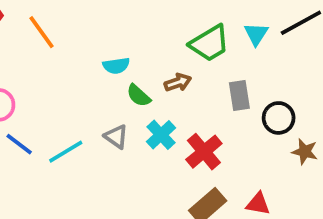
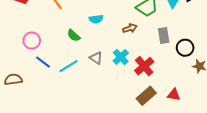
green semicircle: (139, 96) -> (74, 35), moved

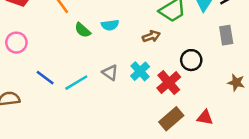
green semicircle: (74, 35) -> (83, 30), moved
gray rectangle: (164, 35) -> (226, 35), moved
pink circle: (32, 41) -> (16, 43), moved
black circle: (185, 48) -> (191, 60), moved

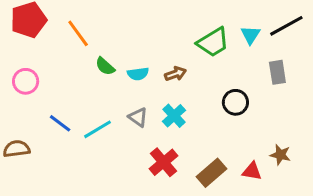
cyan semicircle: (110, 25) -> (138, 74), moved
brown arrow: (151, 36) -> (175, 74), moved
red cross: (169, 83) -> (164, 162), moved
brown star: (236, 83) -> (280, 155), moved

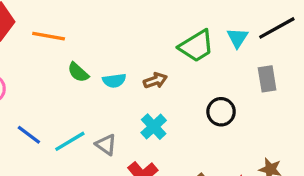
orange line: (78, 33) -> (49, 36), turned -44
gray triangle: (138, 117) -> (106, 145), moved

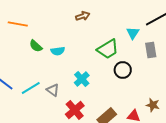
cyan triangle: (237, 38) -> (133, 33), moved
green trapezoid: (196, 46) -> (108, 49), moved
brown arrow: (155, 81) -> (83, 16), moved

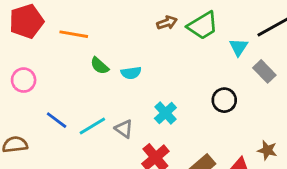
green trapezoid: (108, 49) -> (203, 26), moved
gray rectangle: (151, 50) -> (264, 71), turned -35

